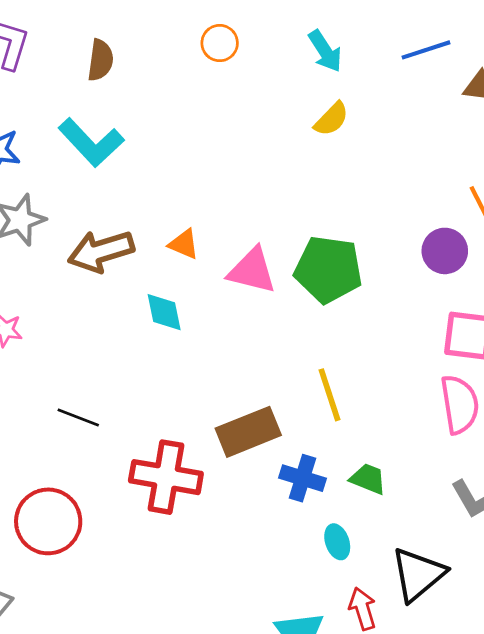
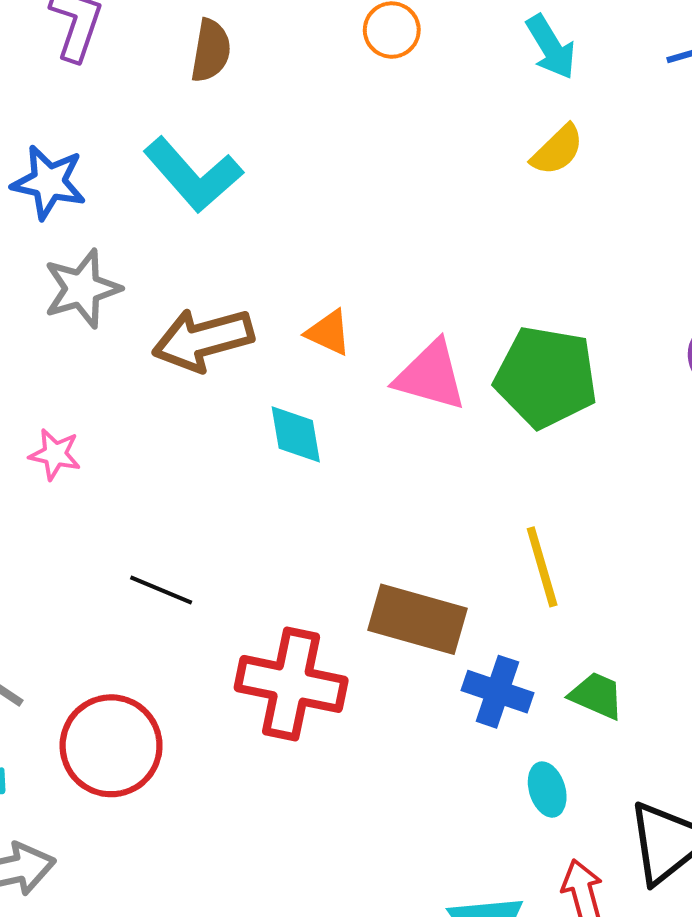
brown rectangle: (248, 432) -> (417, 619), turned 36

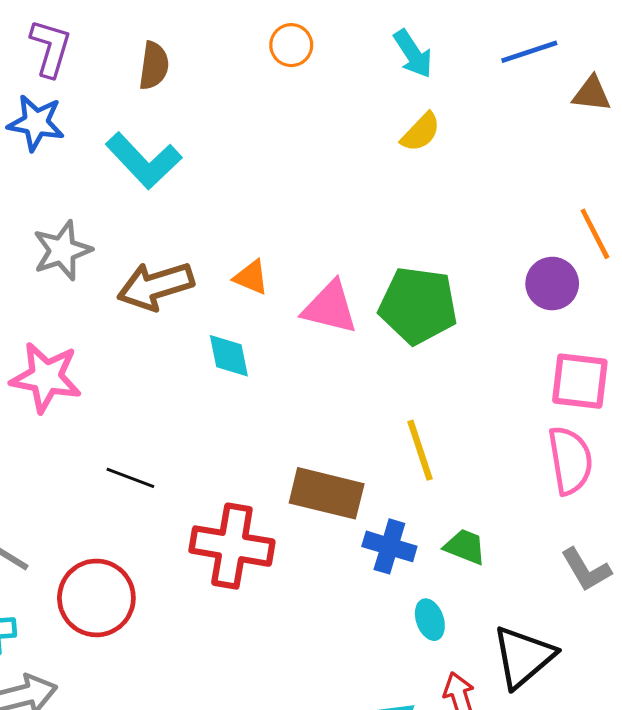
blue star: (49, 182) -> (36, 123), moved
pink star: (55, 454) -> (46, 377), size x1.8

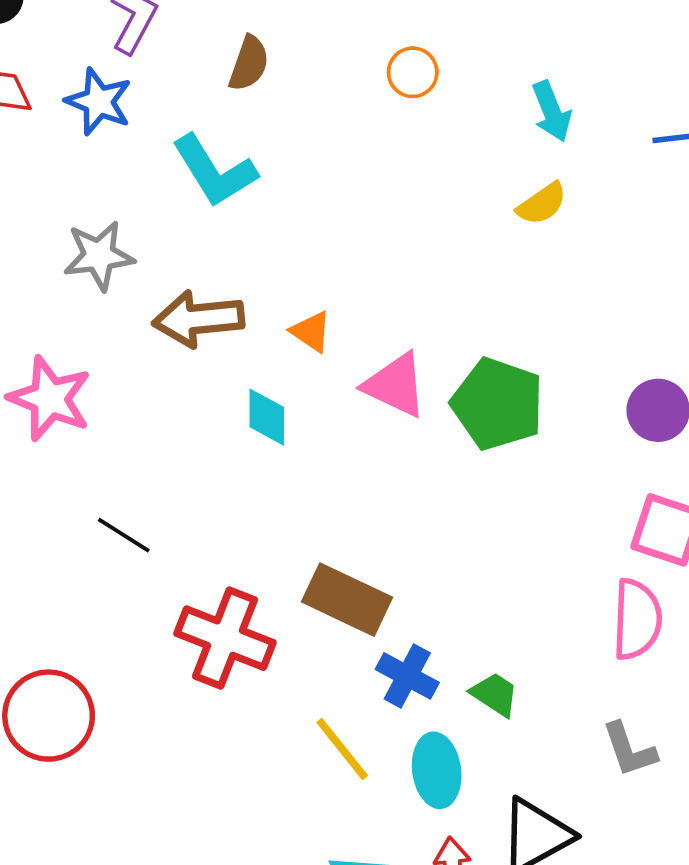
yellow line: (420, 450) -> (342, 749), moved, turned -32
red circle: (96, 598) -> (49, 716), moved
cyan ellipse: (430, 620) -> (437, 770), size x1.5

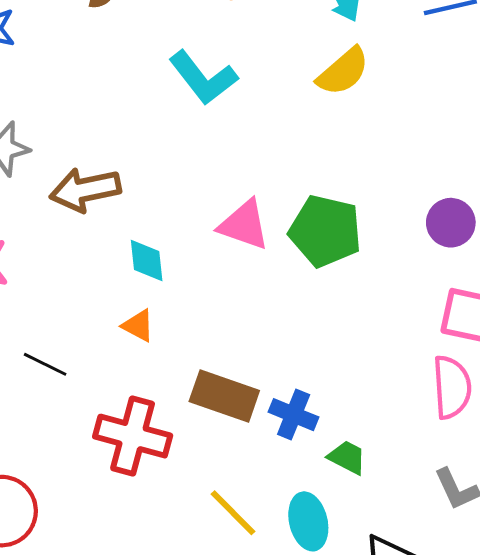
cyan L-shape: (214, 171) -> (203, 78), moved
yellow semicircle: (542, 204) -> (343, 72), size x1.4
orange triangle: (311, 332) -> (138, 326), moved
blue cross: (407, 676) -> (294, 415), moved

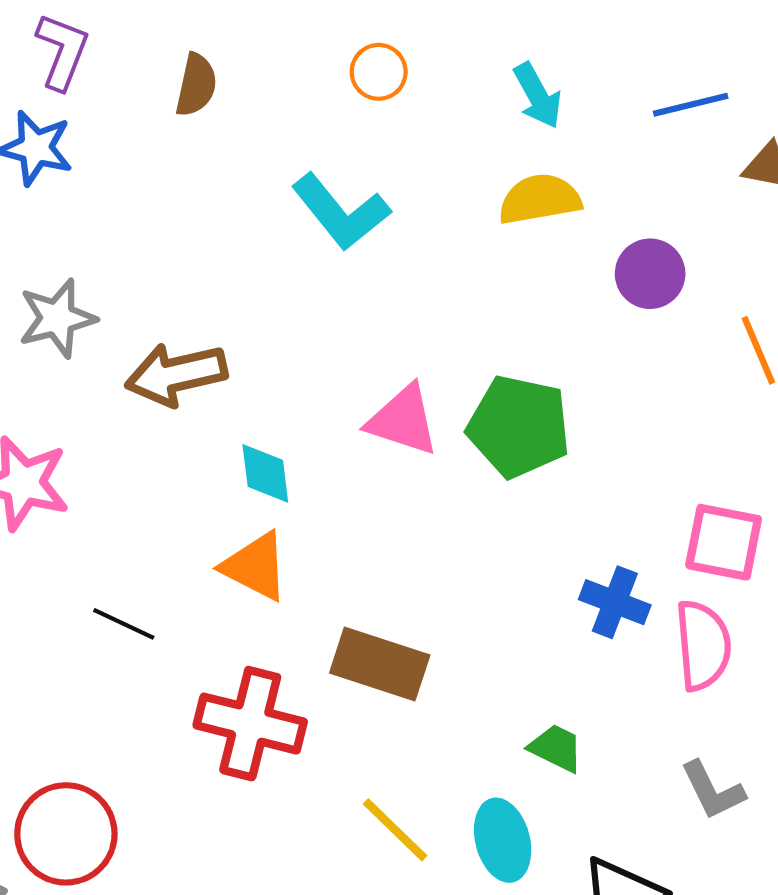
yellow semicircle: (343, 72) -> (540, 199), turned -148
purple circle: (451, 223) -> (650, 274), moved
orange triangle: (138, 326) -> (255, 566), size x1.5
blue cross: (294, 415) -> (615, 602), moved

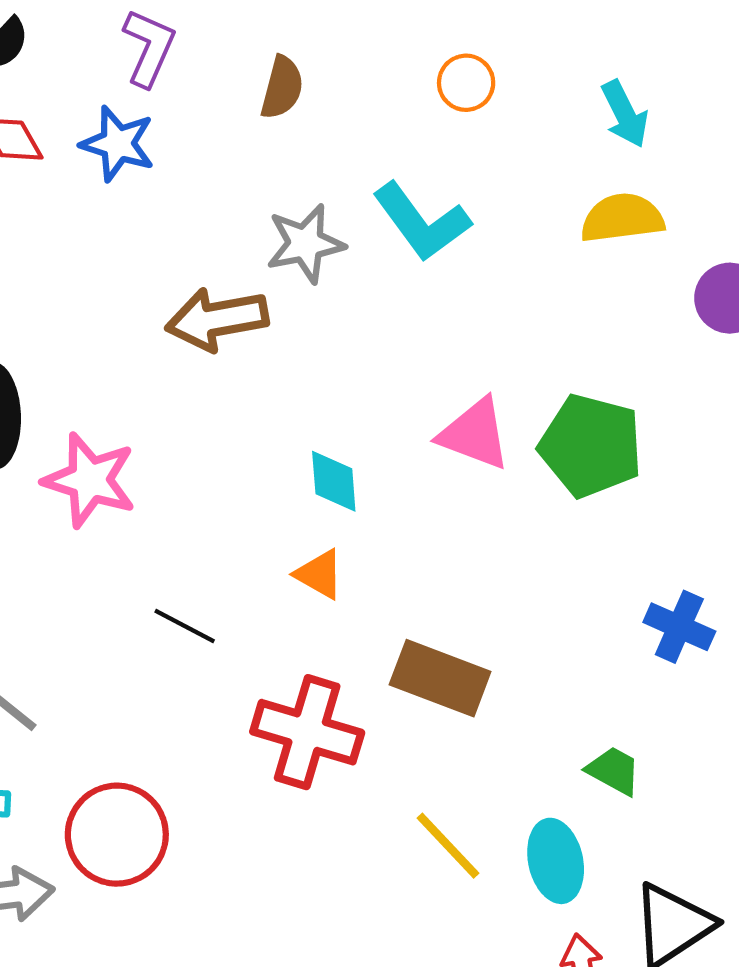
gray star: (57, 318) -> (305, 244), moved
brown arrow: (176, 374) -> (217, 319), moved
orange triangle: (255, 566) -> (319, 574), size x0.7

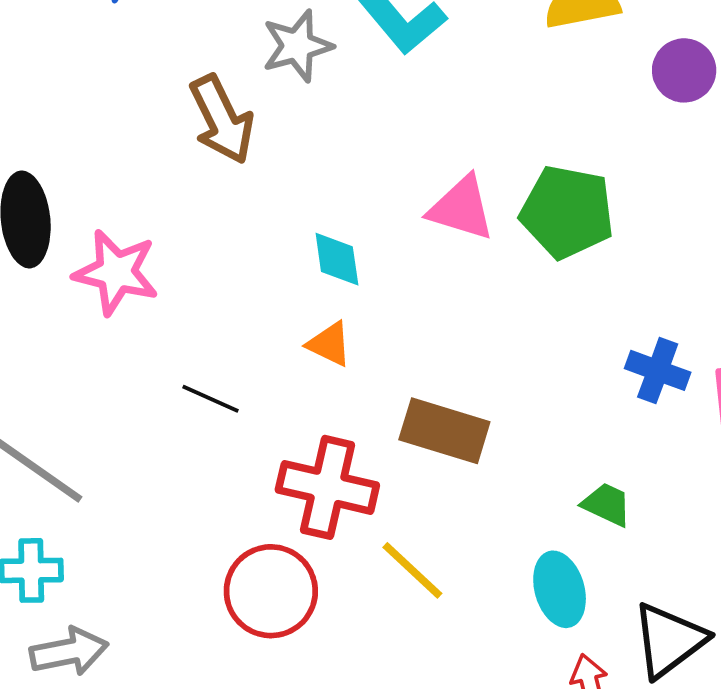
brown arrow: (217, 319) -> (222, 119), turned -102
red circle: (117, 835) -> (271, 591), moved
yellow line: (448, 846) -> (412, 570), moved

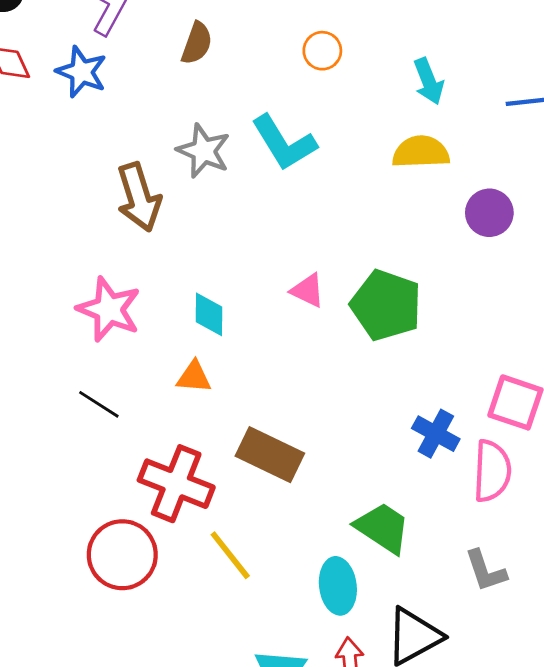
gray star: (297, 46) -> (204, 151), turned 30
pink triangle: (461, 208) -> (308, 290), size x0.7
pink star: (116, 272) -> (109, 309), moved
orange triangle: (329, 344) -> (194, 377), turned -30
green trapezoid: (607, 504) -> (383, 528), size x1.5

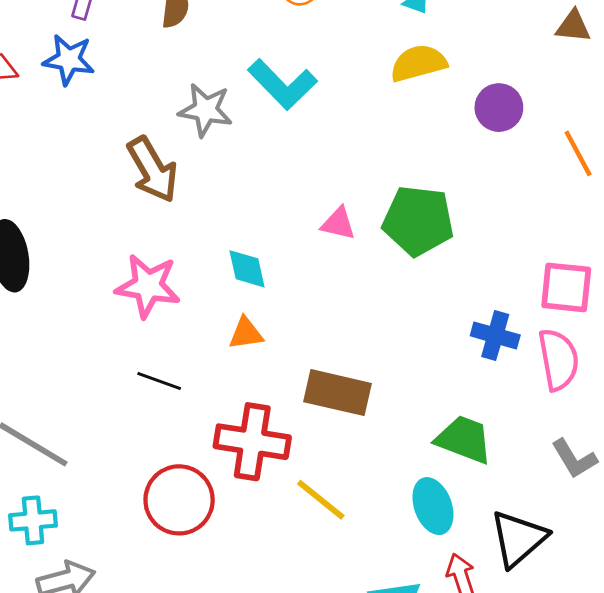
red circle: (122, 555) -> (179, 500), moved

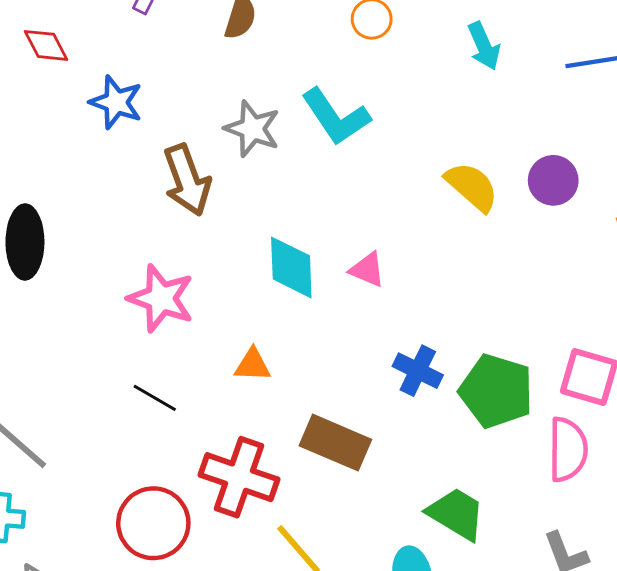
blue star: (69, 60) -> (116, 102), moved
yellow semicircle: (418, 63) -> (472, 187), moved, turned 46
green pentagon: (418, 221) -> (496, 391), moved
cyan diamond: (247, 269) -> (291, 267), moved, size x1.4
blue cross: (495, 335) -> (418, 371), moved

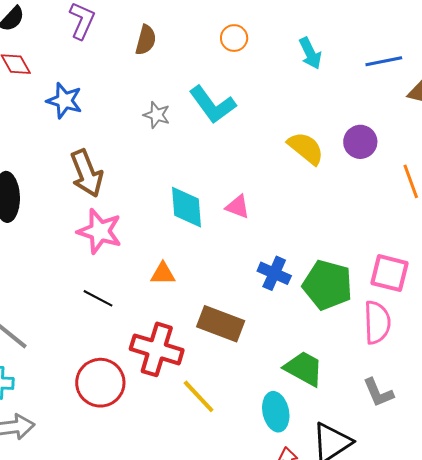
gray star: (252, 129) -> (157, 115), size x0.7
brown arrow: (187, 180) -> (87, 173), moved

